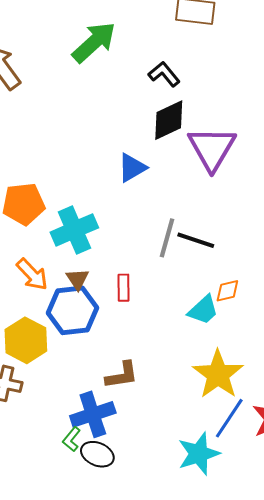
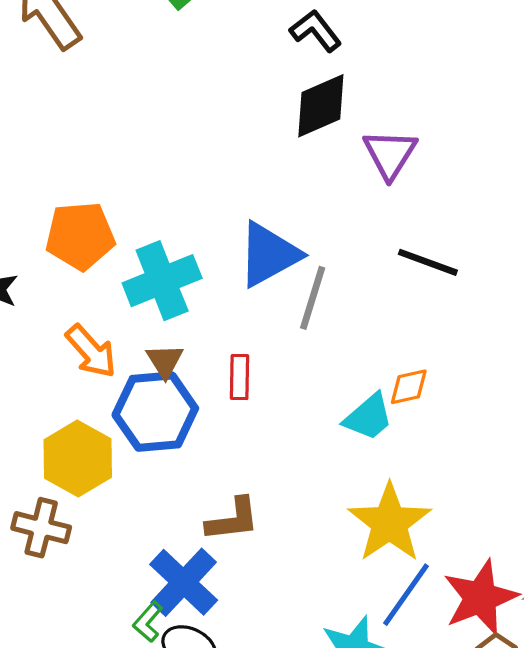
purple triangle: (212, 148) -> (390, 154), size x0.7
blue triangle: (132, 168) -> (269, 254), moved, size x1.4
black line: (196, 240) -> (428, 262), moved
blue cross: (93, 414) -> (184, 582), turned -30

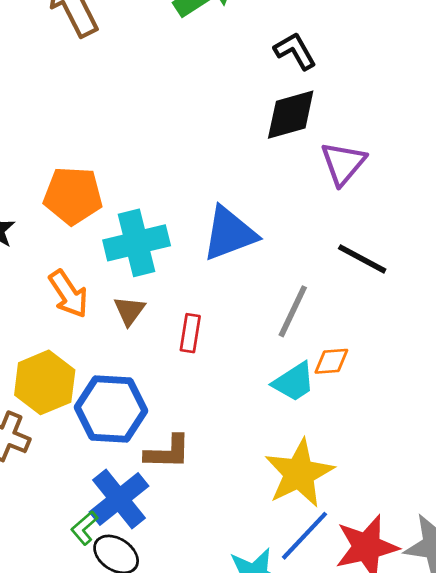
gray line: (313, 298) -> (293, 311), moved
blue hexagon: (155, 412) -> (111, 409), moved

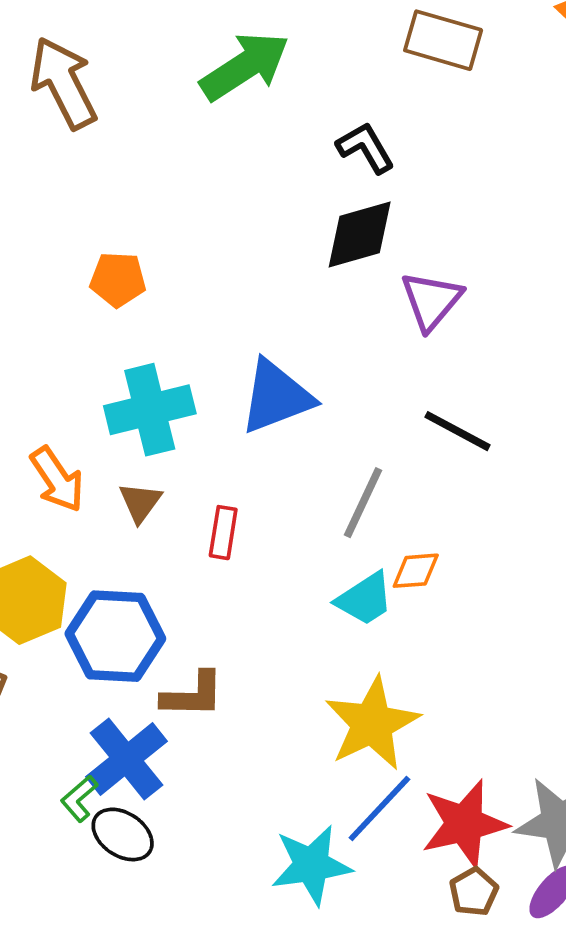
orange pentagon: (73, 196) -> (118, 279), moved, size x0.7

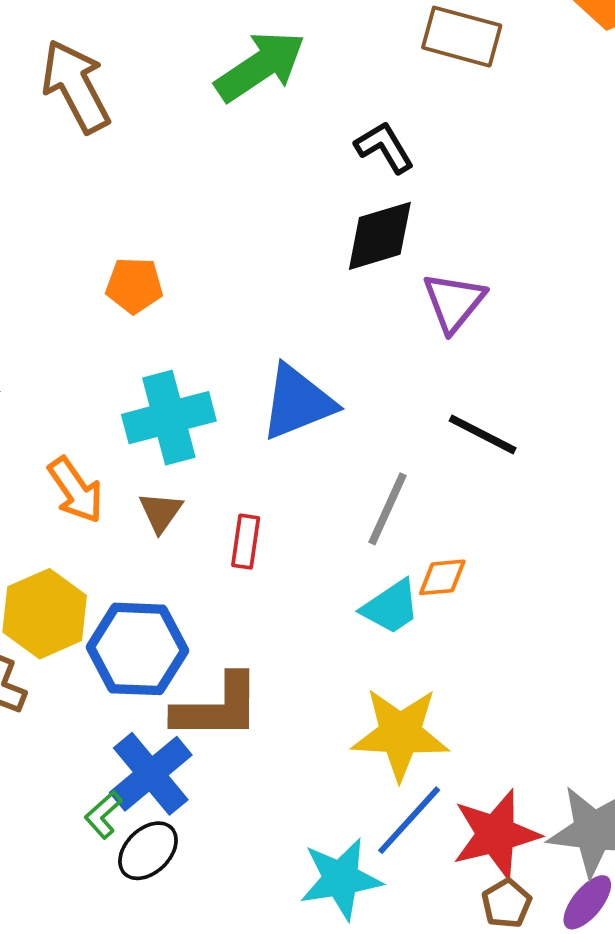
brown L-shape: (193, 695) -> (217, 707), size x1.4
yellow star: (372, 724) -> (400, 734), turned 30
black ellipse: (123, 834) -> (148, 851), turned -76

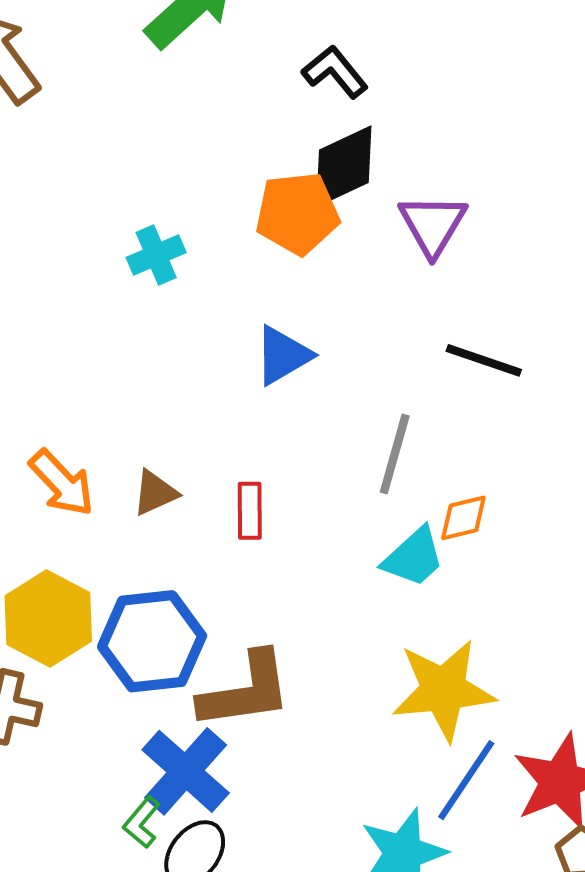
orange pentagon: (134, 285) -> (297, 213), moved, size x1.4
blue triangle: (298, 402) -> (283, 355), size x0.7
cyan cross: (169, 418) -> (156, 255), moved, size x0.6
brown triangle: (161, 512) -> (155, 493), turned 39

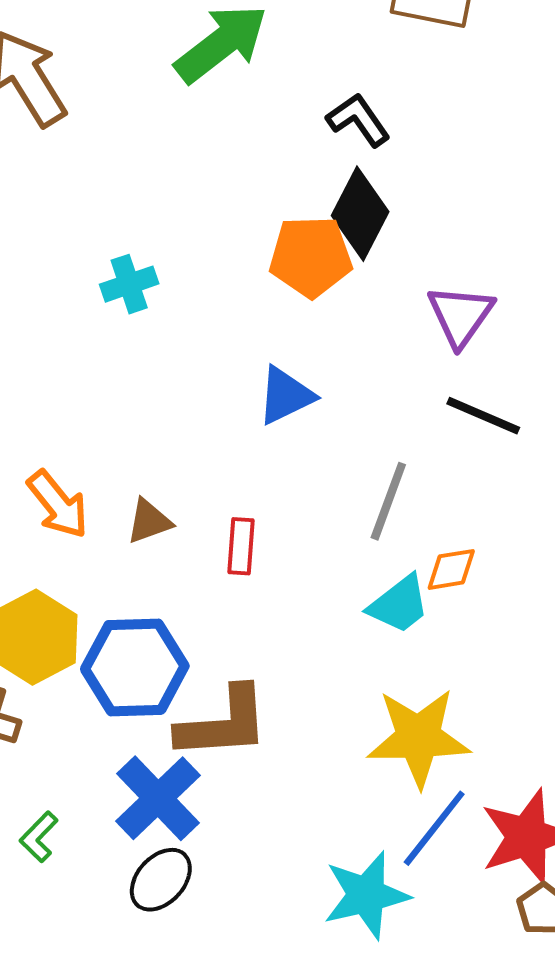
black diamond: (344, 166) -> (360, 214), turned -42
purple triangle: (433, 225) -> (461, 315), moved
cyan cross: (156, 255) -> (129, 284), moved
green L-shape: (142, 822) -> (39, 837), moved

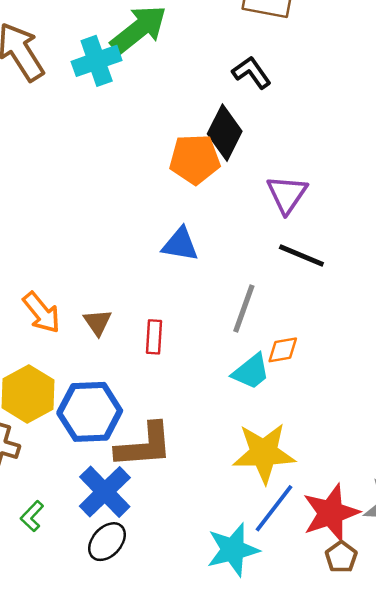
black L-shape: (358, 120) -> (252, 73), moved
cyan cross: (129, 284) -> (97, 61), moved, size x1.4
blue triangle: (286, 395) -> (180, 244), turned 36
brown triangle: (149, 521) -> (98, 322), turned -44

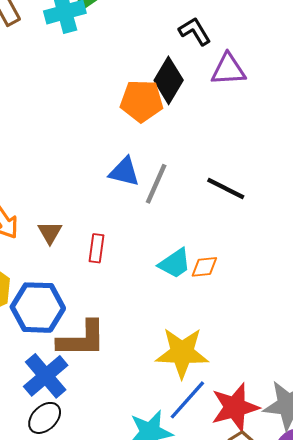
purple triangle: (287, 194) -> (228, 69), moved, turned 48
gray line: (244, 308) -> (156, 184), moved
cyan trapezoid: (251, 372) -> (175, 263), moved

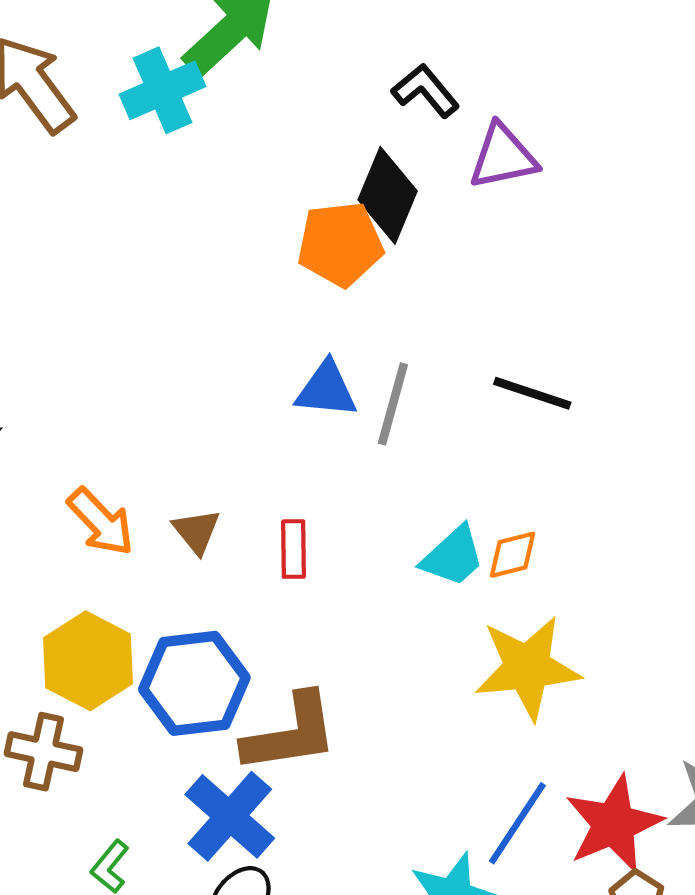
yellow star: (182, 353) -> (527, 668), moved

